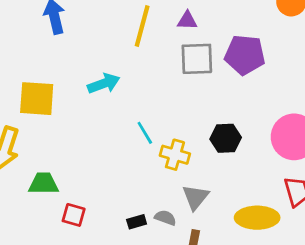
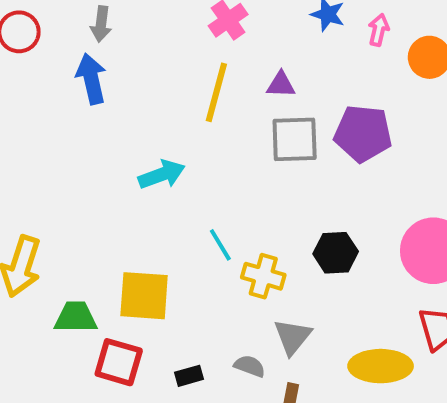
yellow square: (37, 99) -> (144, 296), moved
red square: (74, 215) -> (119, 362), size x1.4
black rectangle: (137, 222) -> (189, 376), moved

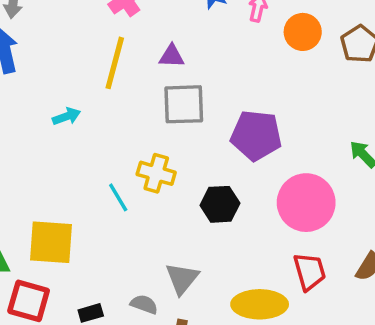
purple pentagon: (363, 133) -> (256, 135), moved
cyan arrow: (162, 175) -> (67, 116), moved, size x0.7
yellow cross: (263, 276) -> (156, 173), moved

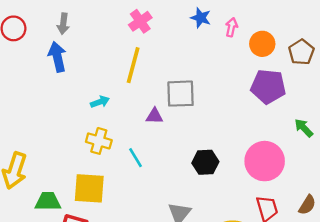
purple triangle: (172, 56) -> (154, 116), moved
purple pentagon: (256, 135) -> (268, 86), moved
yellow cross: (156, 173) -> (99, 141), moved

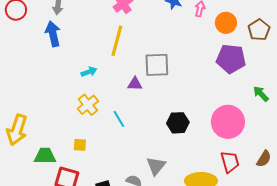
yellow cross: (99, 141) -> (88, 105), turned 35
yellow square: (89, 188) -> (80, 145), size x0.5

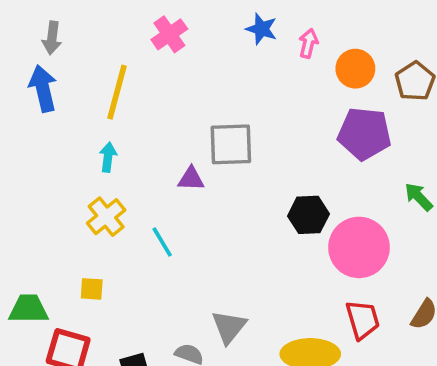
yellow line: (117, 41) -> (117, 92), moved
cyan arrow: (89, 72) -> (108, 157), turned -63
black hexagon: (178, 123) -> (308, 215), moved

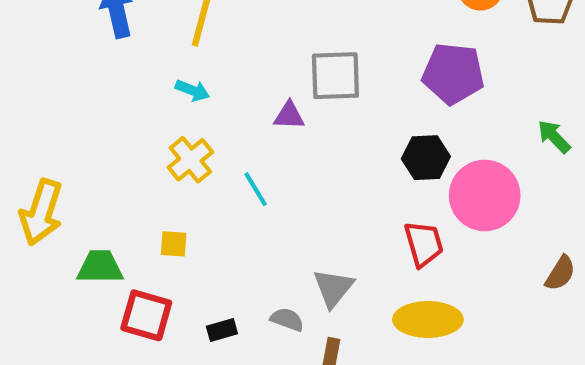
purple pentagon: (364, 134) -> (453, 74), moved
cyan arrow: (108, 157) -> (193, 90), turned 104
red trapezoid: (363, 320) -> (424, 244), moved

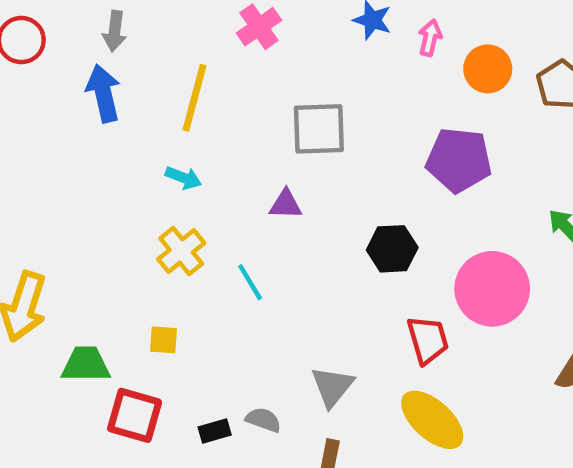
gray square: (335, 76) -> (319, 129), moved
black hexagon: (426, 158) -> (392, 249), moved
gray semicircle: (287, 319) -> (263, 420), moved
yellow ellipse: (428, 319) -> (432, 420), turned 42

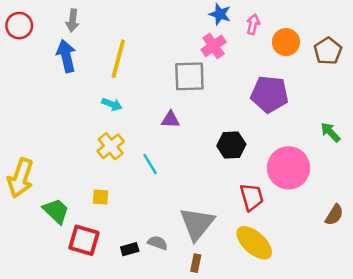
pink cross: (259, 27) -> (214, 46), moved
green trapezoid: (86, 364) -> (56, 211), turned 44
gray triangle: (332, 387) -> (197, 224), size x1.4

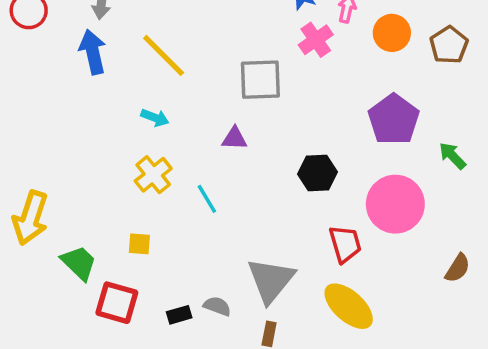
pink cross: (214, 46) -> (316, 40), moved
yellow line: (118, 59) -> (164, 55), turned -60
purple pentagon: (269, 94) -> (394, 119), moved, turned 30

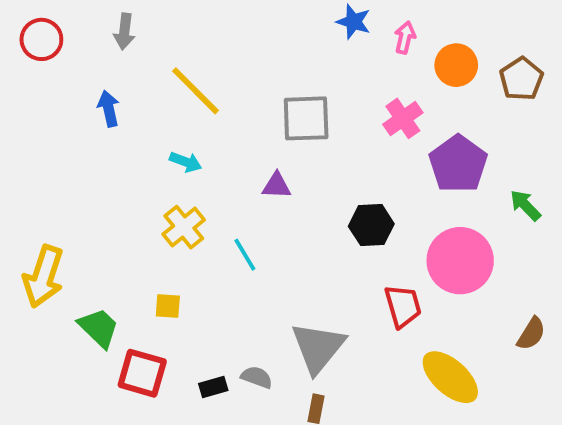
pink cross: (316, 40) -> (403, 118), moved
blue arrow: (93, 52) -> (109, 109), moved, size x0.7
yellow ellipse: (349, 306) -> (450, 377), moved

